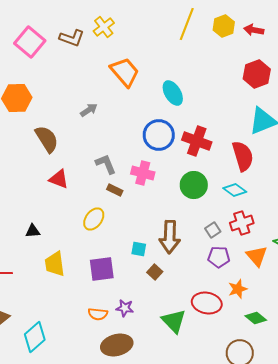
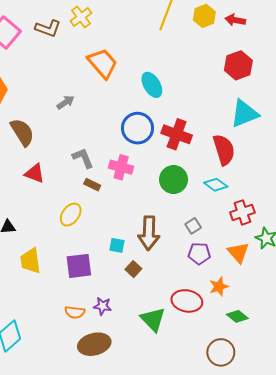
red cross: (242, 223) -> (242, 212), moved

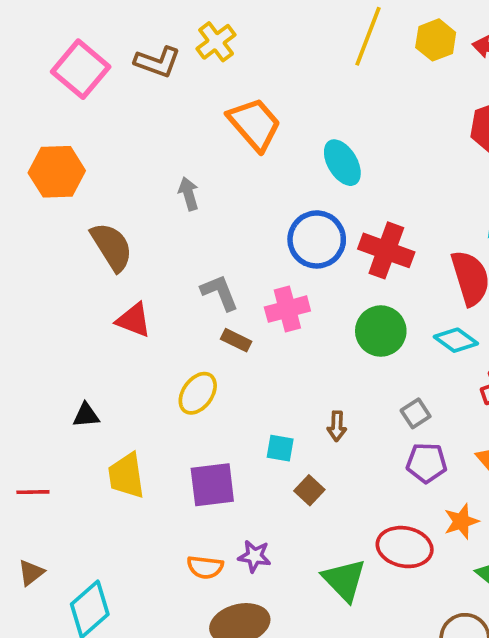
gray arrow: (65, 102) -> (189, 194), turned -72
pink cross: (121, 167) -> (287, 309), turned -30
brown arrow: (149, 233) -> (337, 426), size x0.5

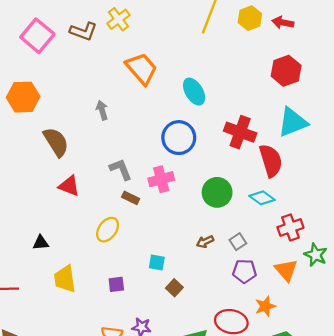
red cross: (386, 250) -> (240, 132), moved
brown arrow: (337, 426) -> (205, 242), moved, turned 63
purple square: (212, 485) -> (116, 284), size x0.6

